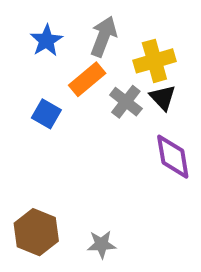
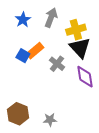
orange rectangle: (87, 79) -> (35, 51), moved
black triangle: (163, 98) -> (80, 48), size x1.6
gray cross: (126, 102) -> (57, 64), moved

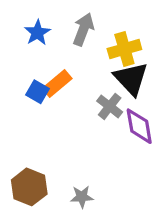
gray cross: (57, 64) -> (110, 106), moved

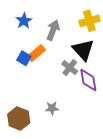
gray arrow: (83, 29) -> (53, 30), moved
yellow cross: (124, 49) -> (89, 21), moved
gray star: (82, 197) -> (52, 108), moved

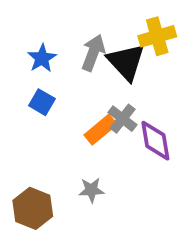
blue star: (24, 21) -> (42, 58), moved
black triangle: (83, 50) -> (126, 62), moved
orange rectangle: (36, 53) -> (101, 130), moved

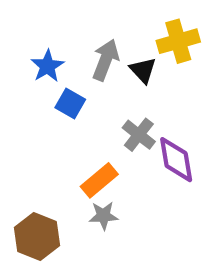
black triangle: (126, 62) -> (143, 70), size x0.6
blue square: (42, 102) -> (70, 104), moved
orange rectangle: (101, 130) -> (99, 180), moved

